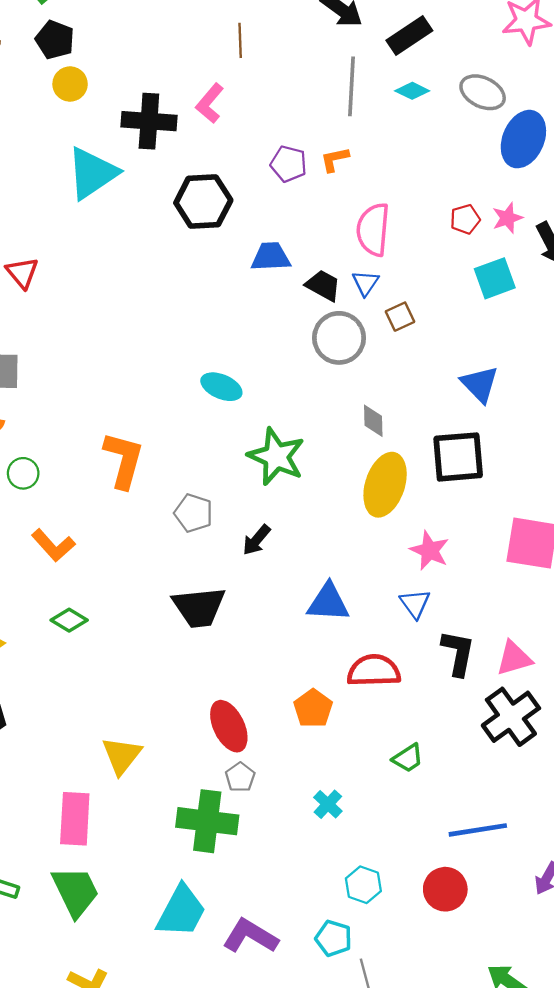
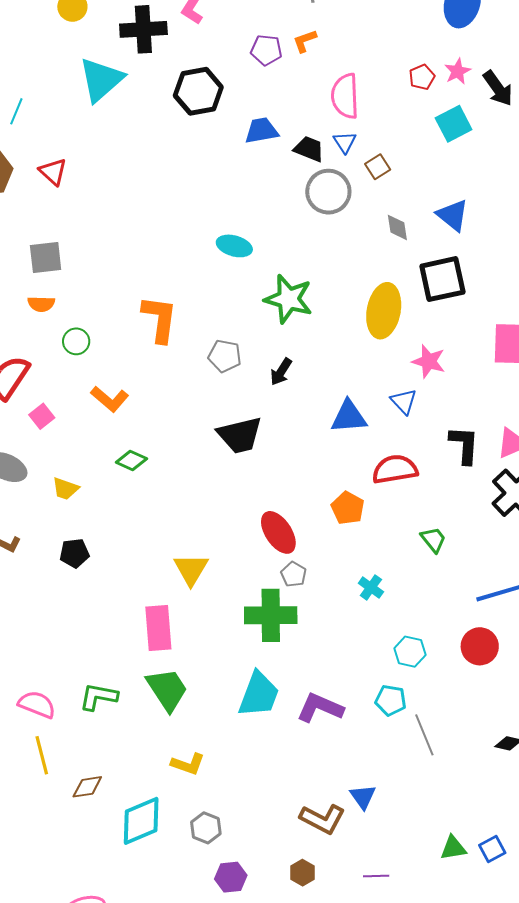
gray diamond: (373, 421) -> (397, 227), moved
blue triangle: (415, 604) -> (404, 401), moved
green trapezoid: (408, 758) -> (433, 540), turned -88

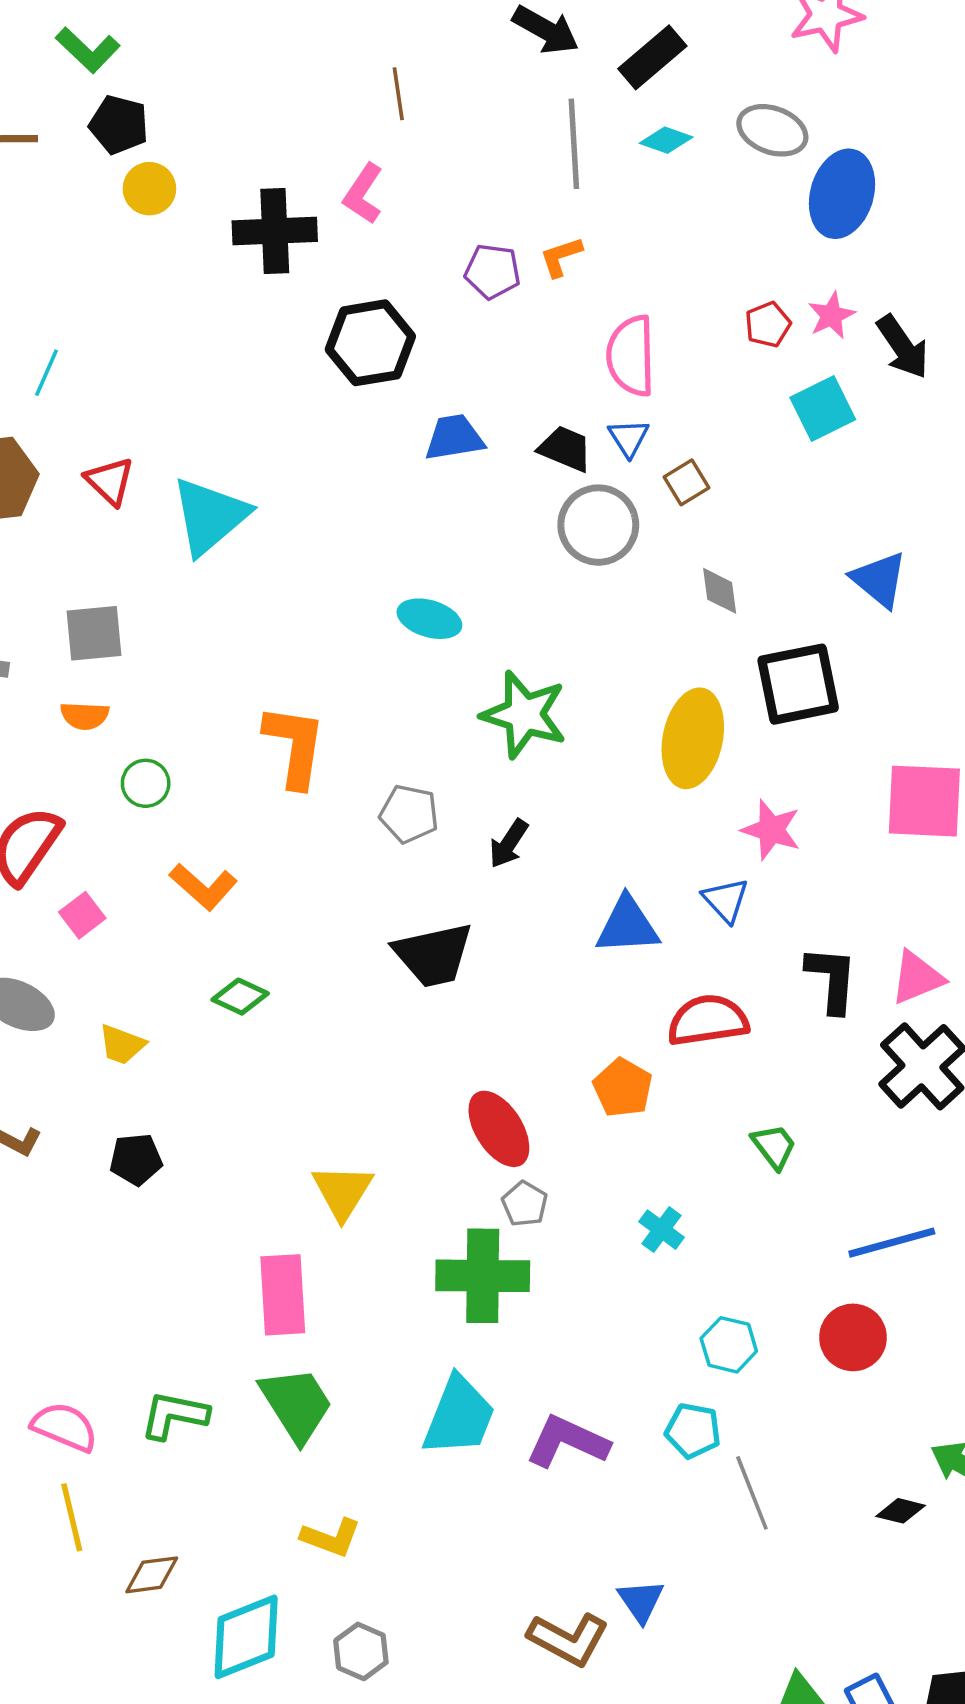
cyan triangle: (101, 80) -> (210, 516), moved
blue trapezoid: (262, 131) -> (454, 437), moved
blue triangle: (453, 215) -> (879, 580), moved

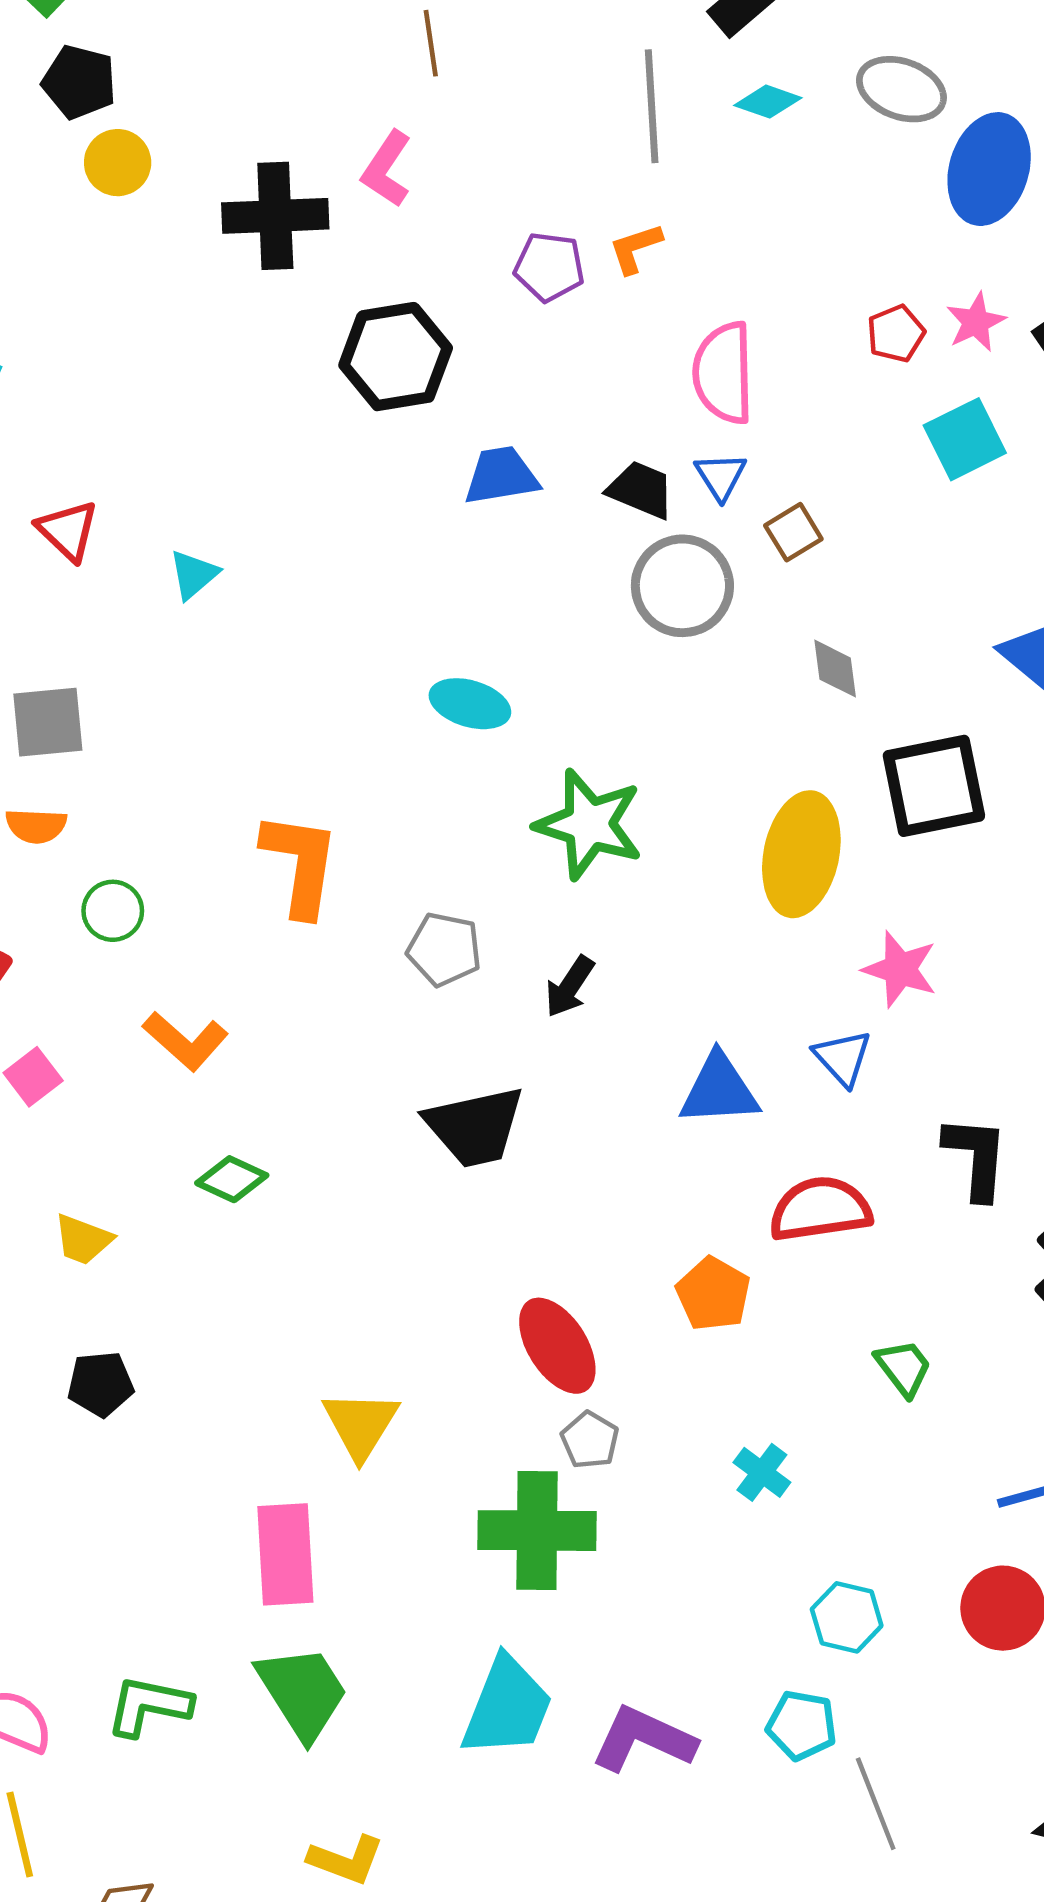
cyan triangle: (210, 516) -> (194, 575), size x0.5

